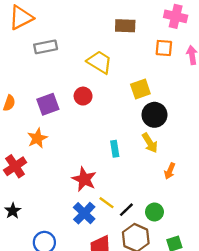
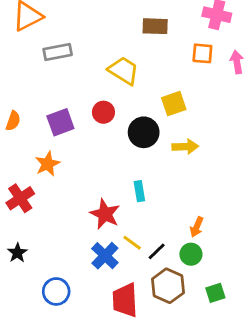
black circle: (154, 115) -> (144, 132), moved
yellow arrow: (150, 143) -> (185, 147), moved, turned -60
cyan rectangle: (115, 149) -> (139, 191), moved
orange arrow: (170, 171) -> (197, 227), moved

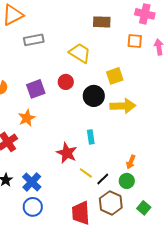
yellow arrow: (185, 147) -> (123, 106), size x1.4
blue cross: (105, 256) -> (32, 182), moved
green square: (215, 293) -> (144, 208), turned -32

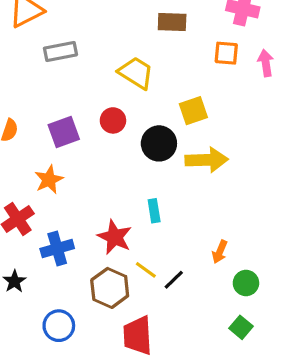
green circle: (127, 181) -> (246, 283), moved
blue cross: (32, 182) -> (57, 249), moved, turned 30
brown hexagon: (111, 203) -> (110, 288), moved

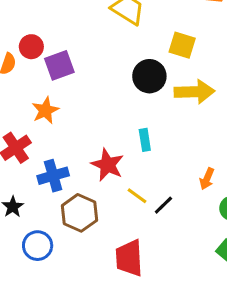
yellow square: (193, 111) -> (182, 45), turned 36
red circle: (113, 120) -> (31, 47), moved
brown hexagon: (110, 288) -> (80, 213), moved
blue circle: (59, 326) -> (38, 246), moved

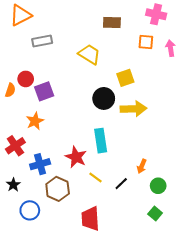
yellow square: (182, 45) -> (125, 78), turned -36
cyan rectangle: (145, 140) -> (101, 141), size x1.6
black line: (163, 205) -> (121, 184), moved

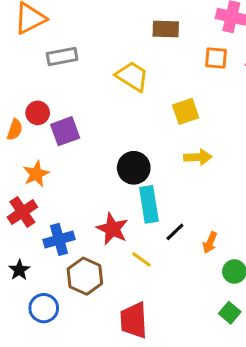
black circle: (104, 98) -> (134, 168), moved
yellow arrow: (133, 109) -> (198, 157), size x0.7
orange star: (35, 121) -> (36, 174), moved
black line: (121, 184) -> (175, 232), moved

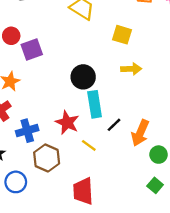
yellow square: (186, 111) -> (122, 35), turned 36
orange arrow: (210, 243) -> (140, 133), size x1.6

